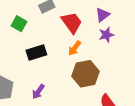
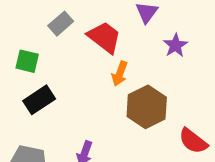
purple star: (106, 35) -> (175, 45), moved
black rectangle: (36, 53) -> (39, 100), moved

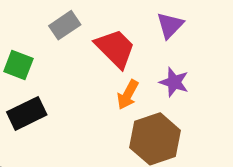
purple star: (175, 45) -> (174, 82), moved, turned -30

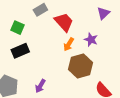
purple triangle: (170, 25) -> (103, 13), moved

